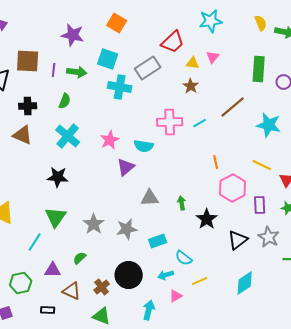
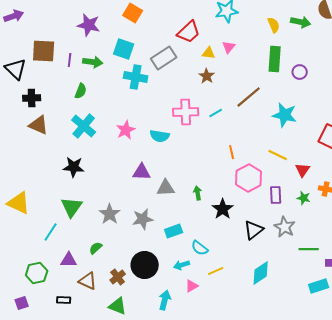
yellow semicircle: (261, 23) -> (274, 25), moved
black cross: (28, 106) -> (32, 98), moved
purple triangle: (126, 167) -> (142, 172), moved, turned 42

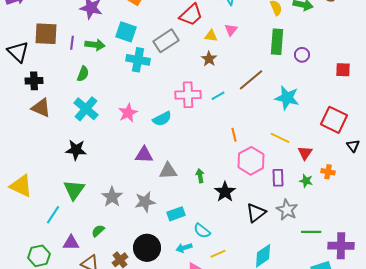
cyan semicircle: (160, 136) -> (162, 119), turned -36

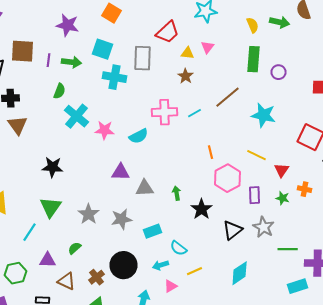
gray rectangle: (166, 41) -> (142, 58), turned -55
brown triangle: (41, 108) -> (18, 125), turned 30
cyan cross: (86, 109) -> (76, 116), moved
pink star: (128, 113) -> (104, 130), turned 30

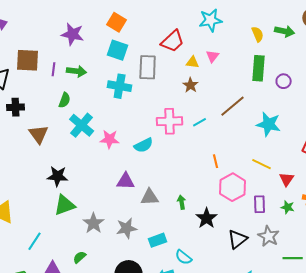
cyan square: (102, 49) -> (118, 50), moved
brown triangle: (18, 125) -> (39, 134), moved
green triangle: (50, 207) -> (65, 205), moved, turned 35

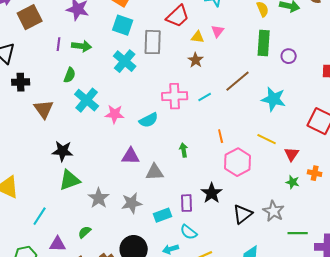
brown square: (28, 60) -> (30, 17), moved, turned -30
cyan cross: (120, 86) -> (125, 61), turned 30
green arrow: (182, 202) -> (184, 150), moved
purple rectangle: (260, 204) -> (187, 203), moved

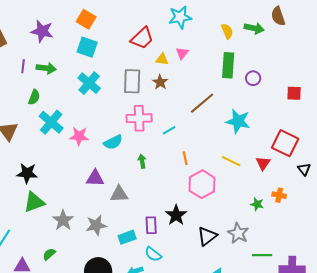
gray rectangle: (153, 42) -> (132, 81), moved
cyan line: (205, 97) -> (169, 130), moved
green arrow: (184, 150) -> (142, 161), moved
red triangle: (292, 154) -> (263, 163), moved

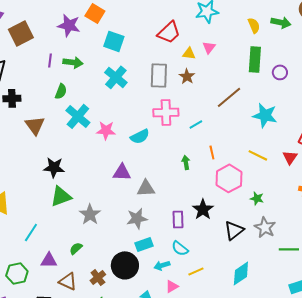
orange square: (86, 19) -> (95, 13), moved
green arrow: (142, 161) -> (186, 162), moved
green star: (257, 204) -> (257, 198), moved
gray star: (96, 225) -> (137, 218), moved
cyan rectangle: (127, 237) -> (144, 244), moved

